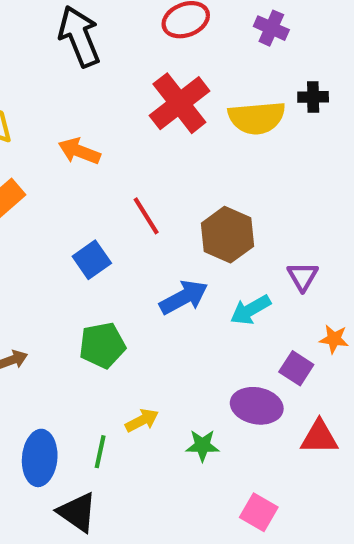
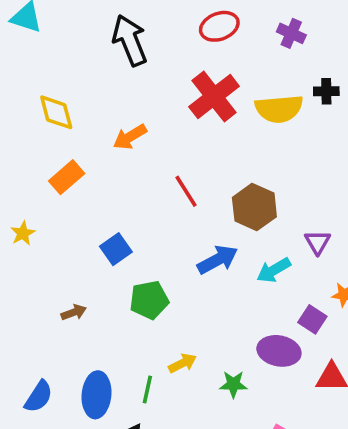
orange arrow: (79, 151) -> (130, 137), turned -52
blue square: (92, 260) -> (116, 249), moved

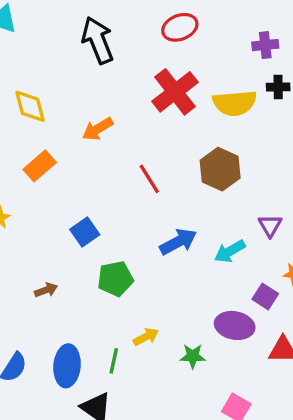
purple cross: (291, 33) -> (265, 45), moved, turned -30
brown hexagon: (254, 207) -> (220, 169), moved

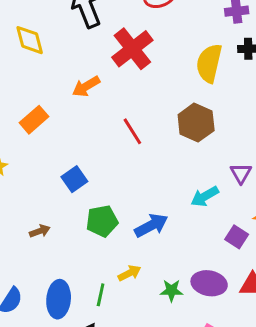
red cross: (175, 92) -> (132, 49), moved
yellow semicircle: (235, 103) -> (209, 63), turned 108
yellow diamond: (30, 106) -> (30, 40), moved
blue arrow: (178, 242) -> (151, 225), moved
purple ellipse: (235, 325) -> (209, 283), moved

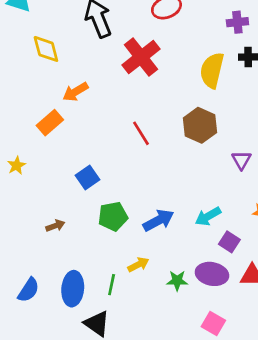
orange arrow: (86, 86) -> (75, 92), moved
purple triangle: (241, 173) -> (241, 160), moved
cyan arrow: (205, 196) -> (208, 216), moved
purple square: (237, 237) -> (229, 242), moved

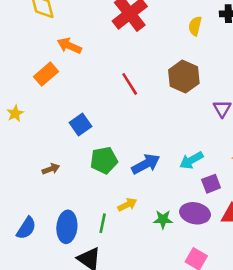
yellow semicircle: (212, 70) -> (195, 26), size x0.6
orange arrow: (75, 92) -> (69, 46), turned 55
purple square: (229, 242) -> (211, 184), turned 36

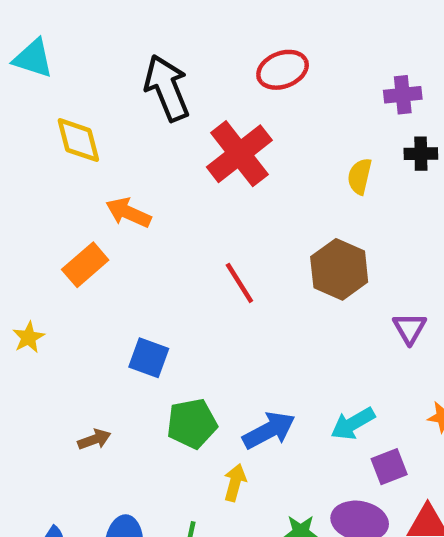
blue square: (80, 125) -> (149, 358), turned -35
yellow arrow: (127, 205) -> (235, 483), moved, turned -48

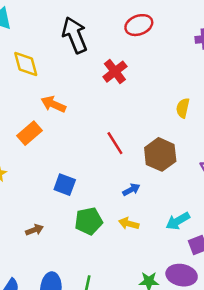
red cross: (239, 154) -> (115, 72), size x0.7
yellow semicircle: (360, 176) -> (183, 108), moved
brown hexagon: (339, 269) -> (160, 154), moved
blue arrow: (269, 430) -> (131, 190), moved, size x0.6
yellow arrow: (235, 483) -> (129, 224), moved, turned -90

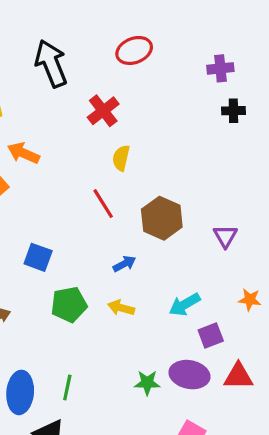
yellow semicircle: (183, 108) -> (121, 158), moved

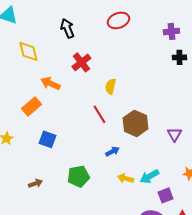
black arrow: (51, 64) -> (67, 28), size x0.7
red cross: (103, 111) -> (81, 62), moved
blue square: (38, 257) -> (47, 139), moved
yellow arrow: (121, 308) -> (125, 178), moved

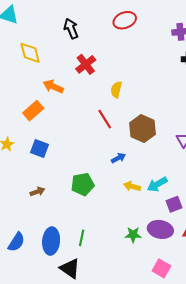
blue square: (47, 139) -> (39, 148), moved

